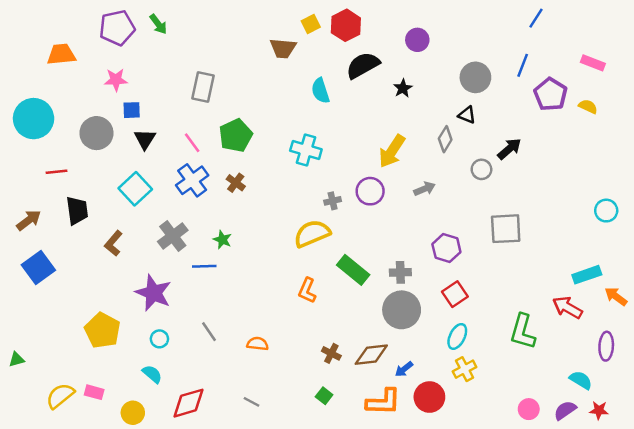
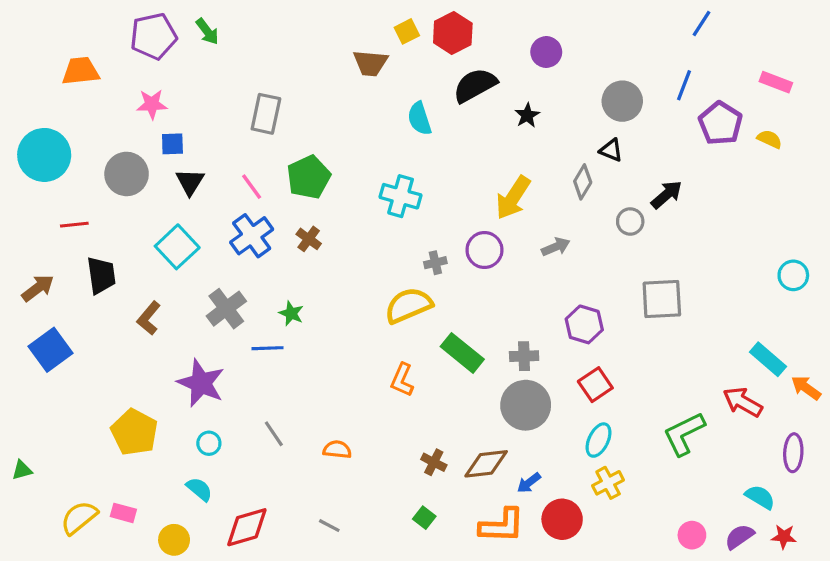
cyan rectangle: (587, 275) -> (768, 359), turned 60
green L-shape: (523, 332) -> (684, 434), turned 48

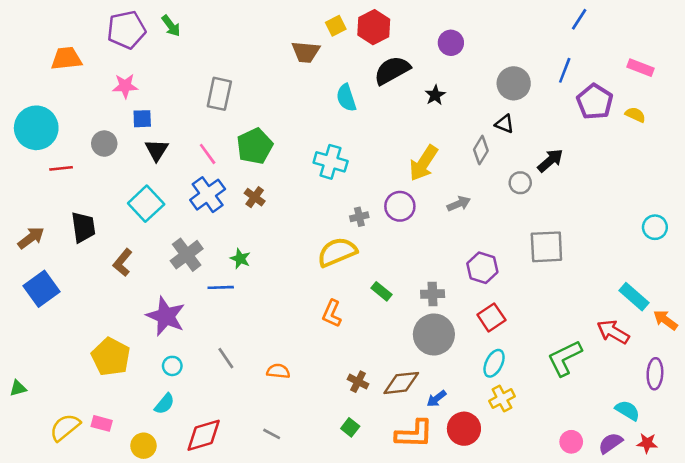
gray circle: (127, 174) -> (104, 144), size x0.7
red line: (74, 225) -> (61, 168), moved
green rectangle: (462, 353) -> (382, 291), size x0.6
cyan semicircle: (199, 489) -> (164, 404), turned 90

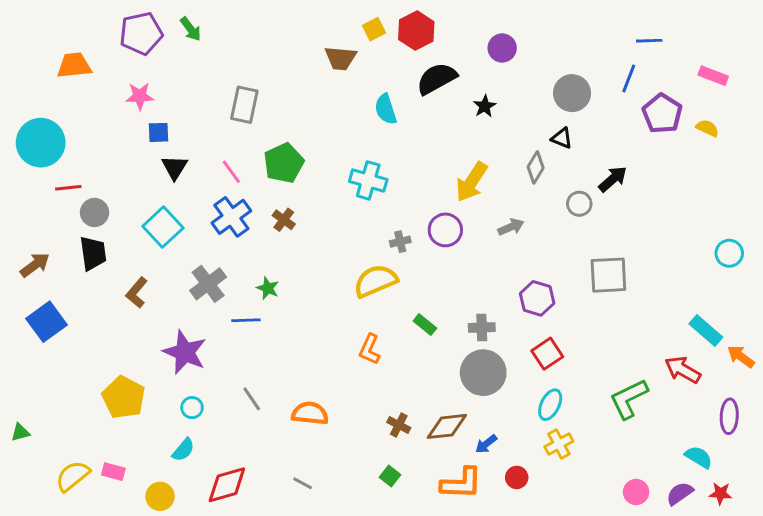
blue line: (579, 19) -> (649, 41), moved, turned 55
gray circle: (104, 144) -> (95, 212), moved
orange semicircle: (278, 371) -> (310, 413), size x1.4
red circle: (464, 429) -> (517, 477), size x0.6

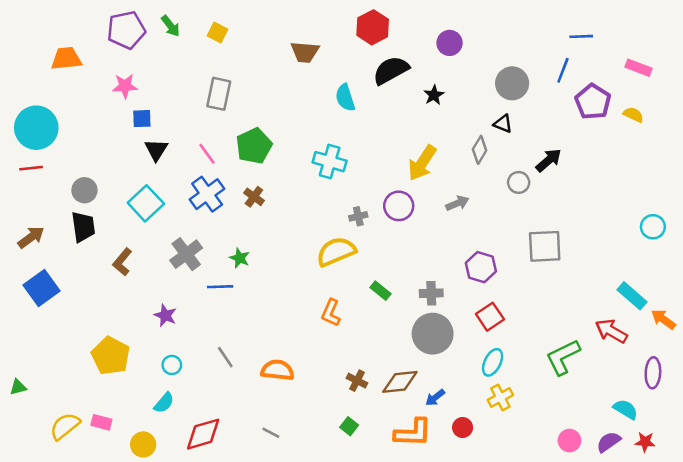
yellow square: (374, 29) -> (217, 32), moved, turned -36
red line: (68, 188) -> (31, 168), moved
purple star: (185, 352) -> (165, 315), size x0.6

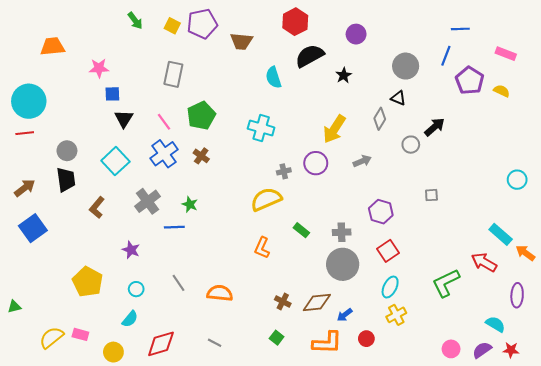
purple pentagon: (126, 30) -> (202, 24), moved
gray square: (545, 246) -> (431, 195), size x0.5

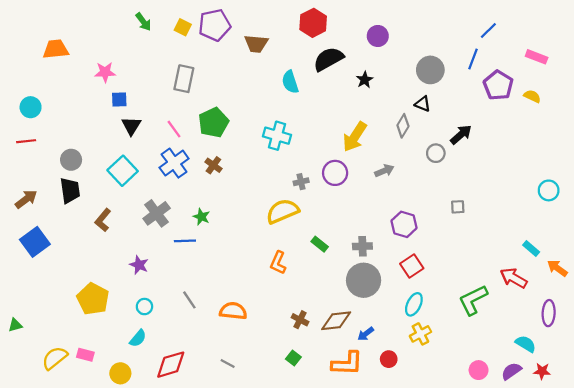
blue line: (460, 29) -> (488, 31), turned -42
cyan circle: (29, 101) -> (31, 107), size x0.6
cyan rectangle: (501, 234) -> (531, 248), size x0.7

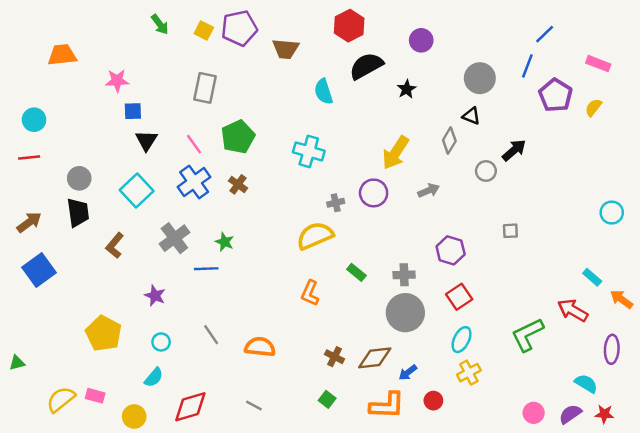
yellow semicircle: (532, 96) -> (593, 107), turned -77

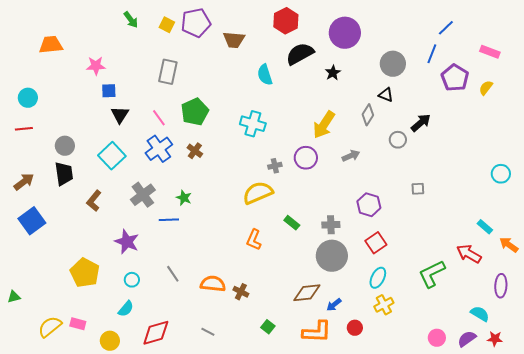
purple circle: (421, 40) -> (345, 33), size x1.6
purple star: (155, 296) -> (127, 242), size x1.4
brown cross: (334, 357) -> (241, 292), moved

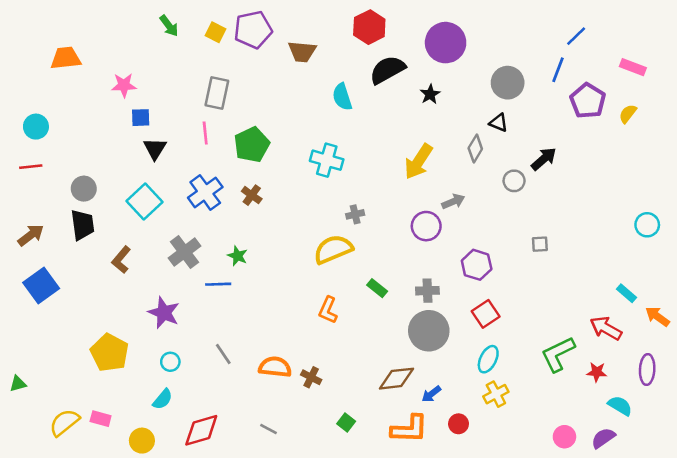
pink line: (159, 118) -> (205, 133), moved, turned 30
purple circle: (306, 158) -> (426, 226), moved
red star: (495, 339) -> (597, 372), moved

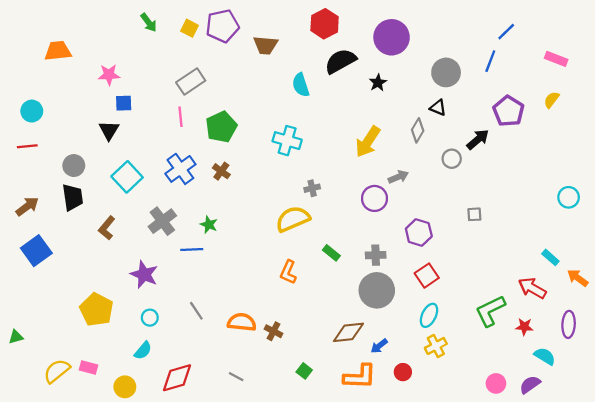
gray rectangle: (217, 93) -> (191, 82), turned 44
purple pentagon: (588, 101) -> (508, 111), moved
black triangle: (155, 149) -> (109, 130), moved

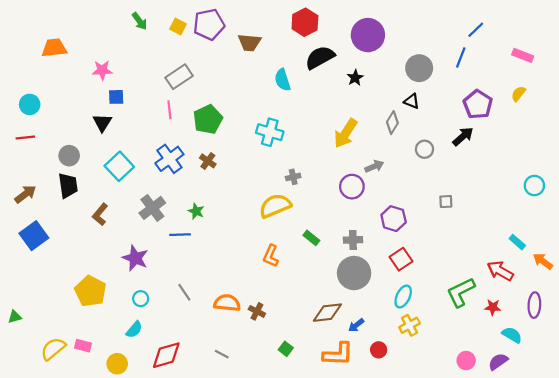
black arrow: (478, 139) -> (463, 136), moved

